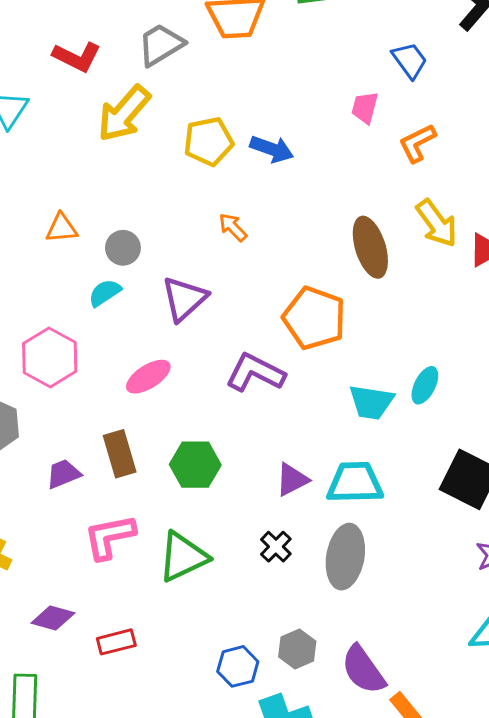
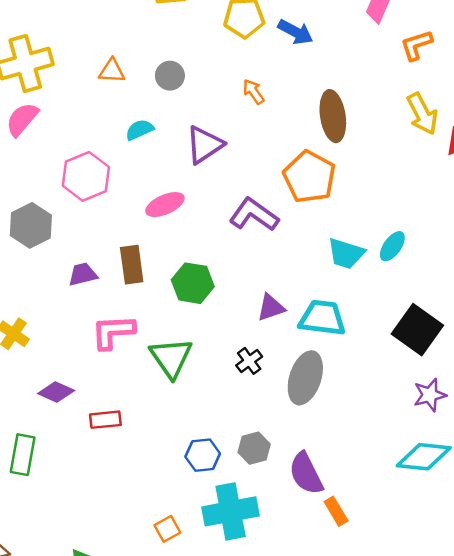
brown ellipse: (370, 247) -> (333, 116), moved
gray circle: (123, 248) -> (170, 76), moved
green triangle: (183, 557) -> (171, 358), turned -48

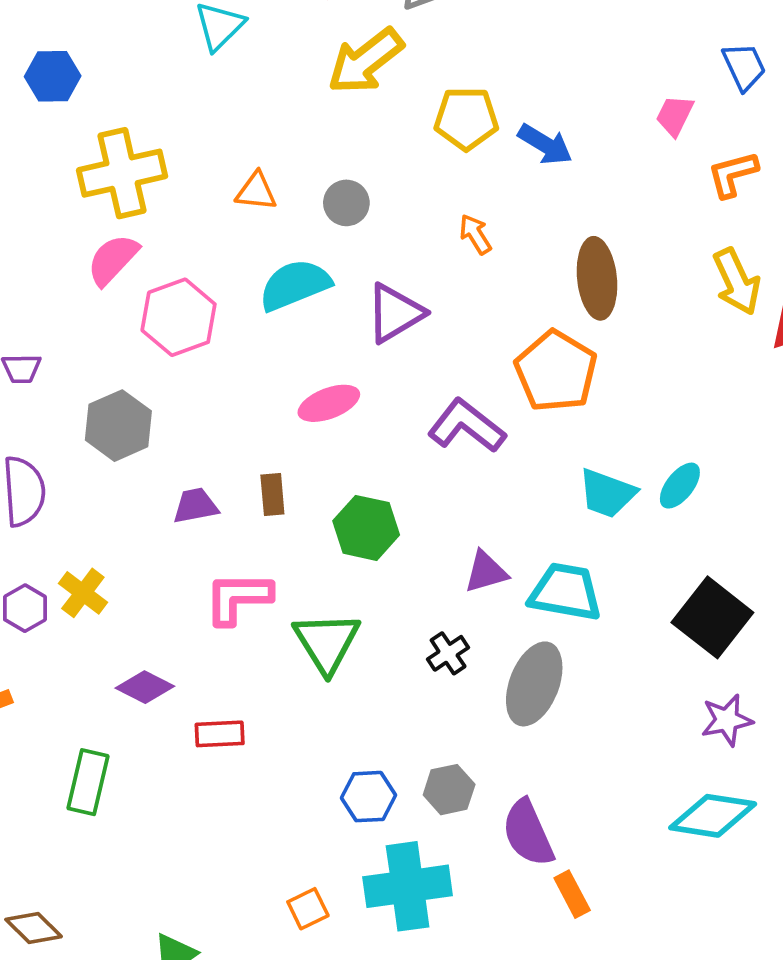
cyan semicircle: (139, 130) -> (295, 285), size x1.6
pink hexagon: (86, 176) -> (179, 317), moved
brown rectangle: (132, 265) -> (272, 495), size x0.7

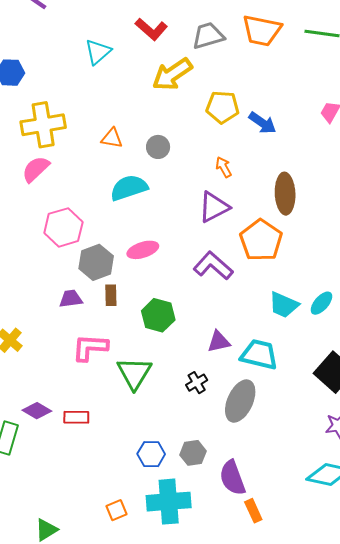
purple triangle: (395, 313) -> (214, 207), moved
pink hexagon: (179, 317) -> (63, 227), moved
gray hexagon: (118, 426) -> (96, 262), moved
purple diamond: (145, 687) -> (37, 411), moved

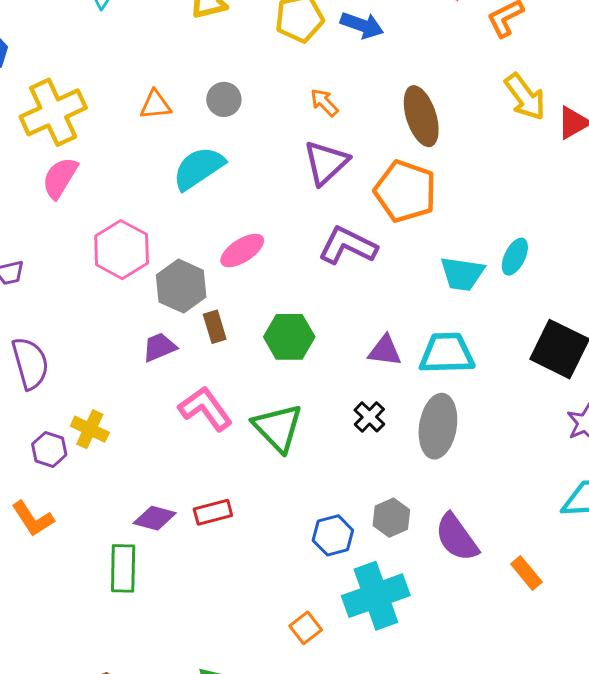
purple triangle: (219, 342) -> (385, 351), turned 35
pink L-shape: (90, 347) -> (205, 409), turned 66
orange rectangle: (253, 511) -> (526, 573), moved

